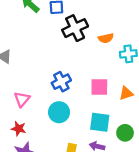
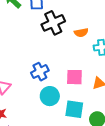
cyan circle: (59, 112) -> (50, 96), moved

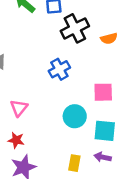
blue cross: (40, 72) -> (59, 69), moved

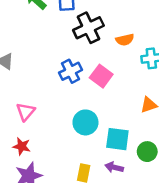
pink square: (103, 92) -> (101, 76), moved, turned 36

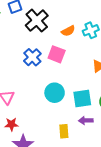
orange semicircle: (125, 40) -> (68, 31), moved

